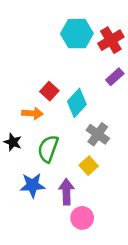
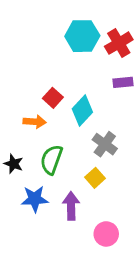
purple rectangle: (115, 77) -> (123, 82), turned 36
black star: (13, 142) -> (14, 164), moved
pink circle: (82, 218) -> (106, 234), moved

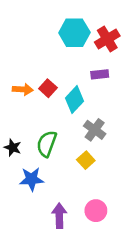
purple rectangle: (123, 82) -> (100, 74), moved
orange arrow: (35, 122) -> (23, 89), moved
purple arrow: (71, 206) -> (59, 216), moved

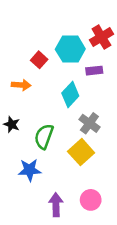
cyan hexagon: (74, 33) -> (70, 49), moved
red square: (48, 88) -> (39, 60), moved
black star: (13, 148) -> (12, 124), moved
yellow square: (86, 160) -> (81, 152), size x1.5

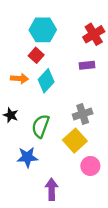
cyan hexagon: (70, 49) -> (43, 30), moved
cyan diamond: (70, 95) -> (46, 81), moved
gray cross: (89, 123) -> (83, 114), turned 36
pink circle: (91, 200) -> (90, 166), moved

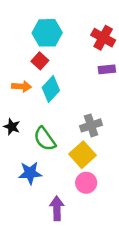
red cross: (94, 34) -> (103, 38), turned -30
purple rectangle: (87, 65) -> (107, 69), moved
green semicircle: (41, 126) -> (45, 139), turned -55
pink circle: (90, 166) -> (86, 183), moved

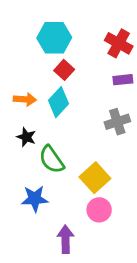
red square: (40, 61) -> (64, 70), moved
gray cross: (91, 125) -> (117, 122), moved
black star: (12, 127) -> (26, 137), moved

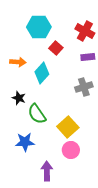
red square: (64, 70) -> (56, 48), moved
orange arrow: (25, 99) -> (18, 62), moved

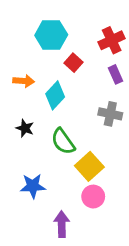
red cross: (85, 31) -> (112, 40), turned 36
purple rectangle: (88, 57) -> (116, 74), turned 72
gray cross: (84, 87) -> (110, 114), turned 30
green semicircle: (37, 114) -> (63, 141), moved

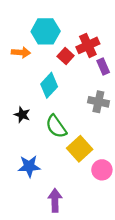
red cross: (112, 40) -> (88, 45), moved
orange arrow: (24, 81) -> (21, 52), moved
pink circle: (93, 197) -> (102, 170), moved

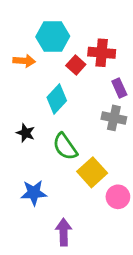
red cross: (88, 45) -> (102, 53), turned 30
purple rectangle: (103, 67) -> (119, 88), moved

